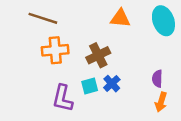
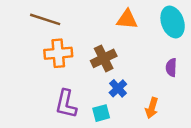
purple semicircle: (157, 79) -> (171, 68), moved
cyan square: (90, 86) -> (101, 113), moved
orange arrow: (161, 102) -> (152, 108), moved

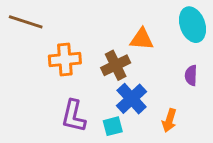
brown line: (45, 19) -> (26, 22), moved
orange triangle: (127, 19) -> (142, 39), moved
blue cross: (118, 88) -> (132, 99), size x1.5

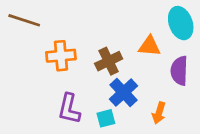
orange triangle: (142, 39) -> (149, 46), moved
purple semicircle: (191, 75) -> (179, 71), size x1.5

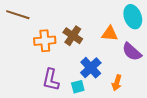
brown cross: (109, 61) -> (73, 36), moved, turned -30
purple semicircle: (179, 71) -> (132, 52), turned -50

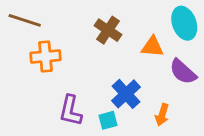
brown cross: (73, 36) -> (108, 30), moved
orange cross: (45, 41) -> (45, 56), moved

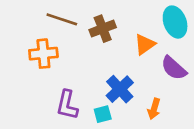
brown line: (25, 20) -> (62, 19), moved
brown cross: (108, 30) -> (103, 29), turned 35
orange triangle: (152, 47) -> (145, 44), turned -40

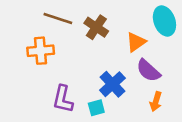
brown cross: (103, 29) -> (96, 27), turned -35
purple semicircle: (174, 68) -> (148, 71), moved
orange arrow: (154, 109) -> (156, 102), moved

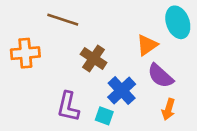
brown cross: (96, 27) -> (94, 58), moved
orange cross: (41, 51) -> (25, 53), moved
cyan square: (96, 108) -> (104, 116), turned 35

